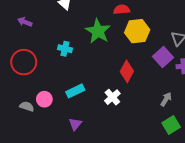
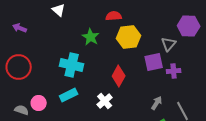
green star: (98, 31) -> (91, 37), size x0.7
cyan cross: (65, 49) -> (72, 65), moved, size x1.6
purple square: (163, 57) -> (154, 62), turned 30

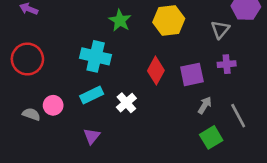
purple square: (154, 62) -> (192, 74), moved
white cross: (105, 101) -> (126, 103), moved

